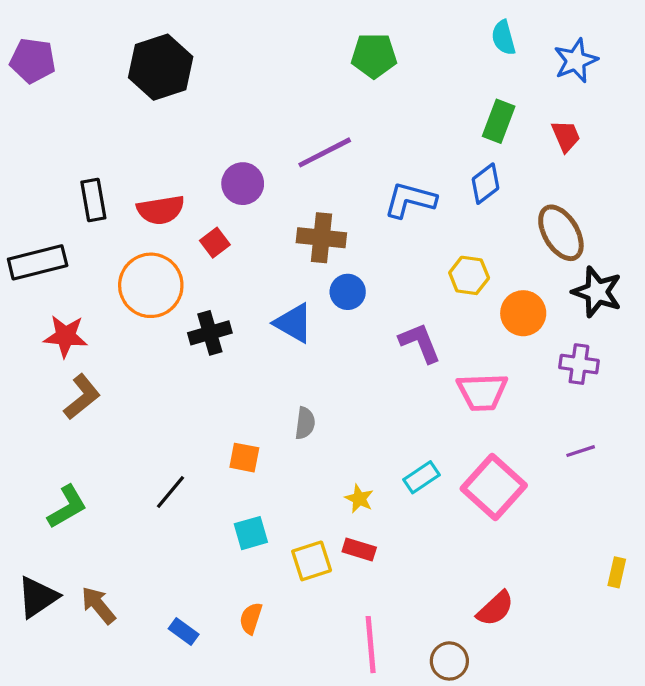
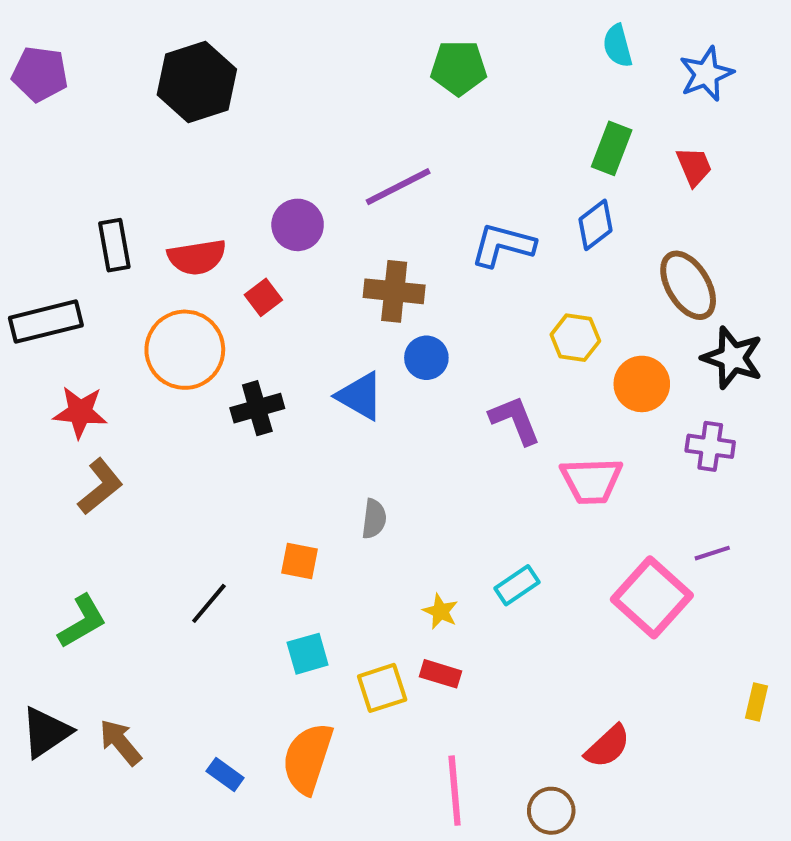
pink square: (494, 487) -> (652, 597), moved
orange semicircle: (251, 618) -> (308, 758), size x1.8

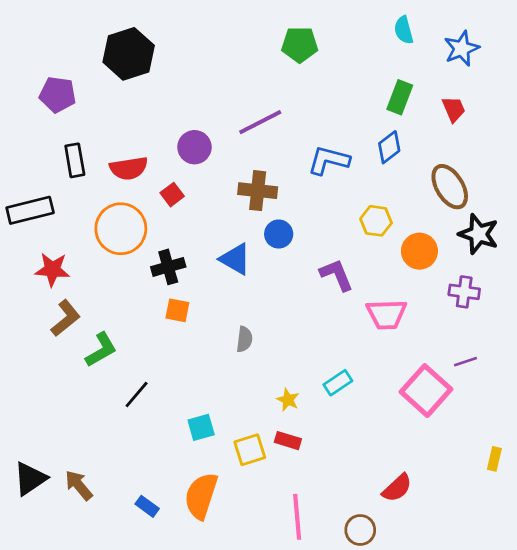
purple pentagon: (40, 74) -> (58, 95), moved
orange square: (300, 561) -> (177, 310), moved
green L-shape: (82, 621) -> (101, 350), moved

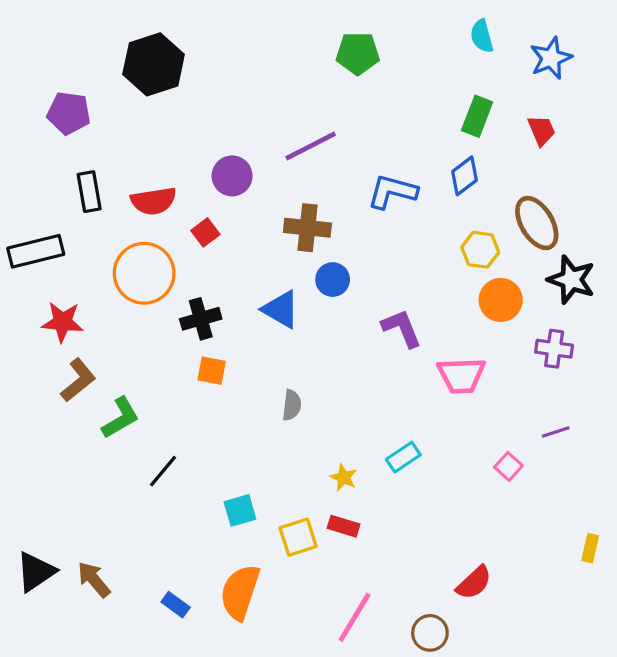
yellow hexagon: (376, 221) -> (480, 250), moved
pink square: (426, 391) -> (509, 466), size x0.5
pink line: (297, 517) -> (355, 617), turned 36

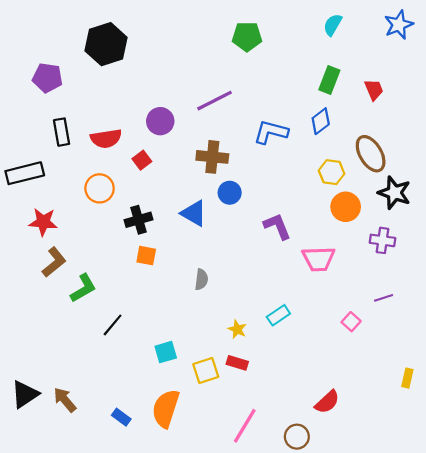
cyan semicircle: (482, 36) -> (333, 25), turned 45
blue star: (551, 58) -> (399, 25), moved
orange circle: (144, 273) -> (100, 188), size x0.7

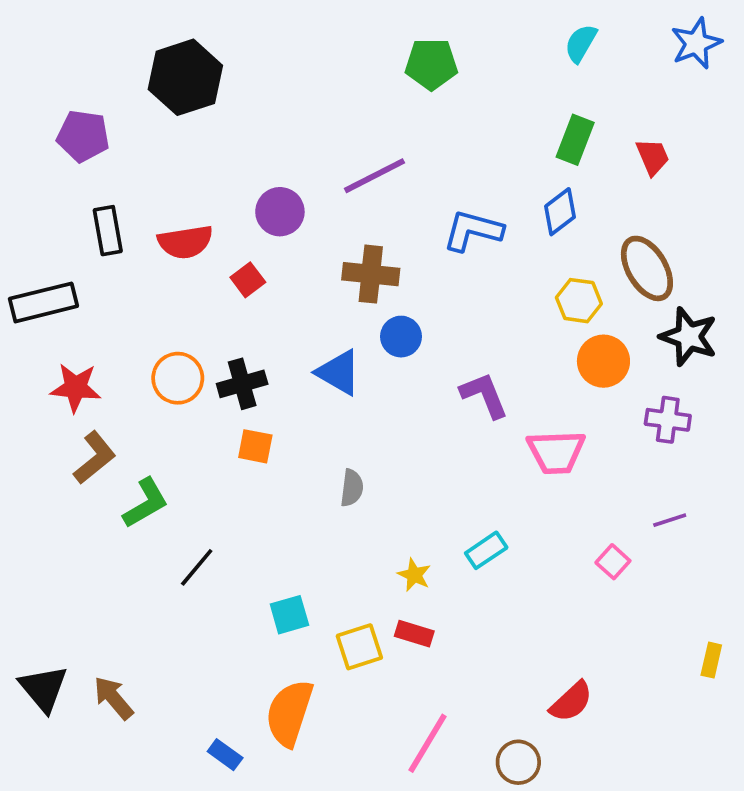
orange circle: (100, 188) -> (178, 378), moved
black triangle: (25, 394) -> (43, 688), turned -36
blue rectangle: (121, 417) -> (225, 755), moved

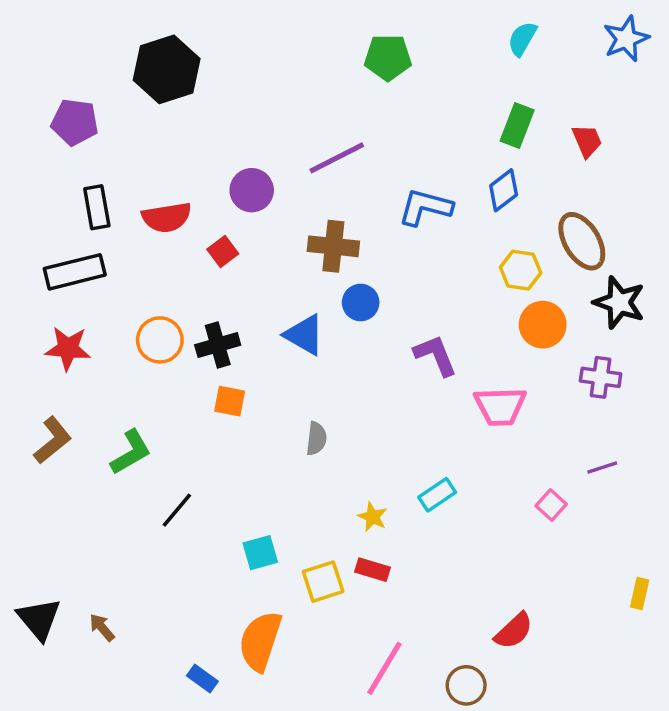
black rectangle: (43, 302) -> (75, 272), moved
brown L-shape: (95, 458) -> (53, 440), moved
brown arrow: (113, 698) -> (102, 627), size x0.7

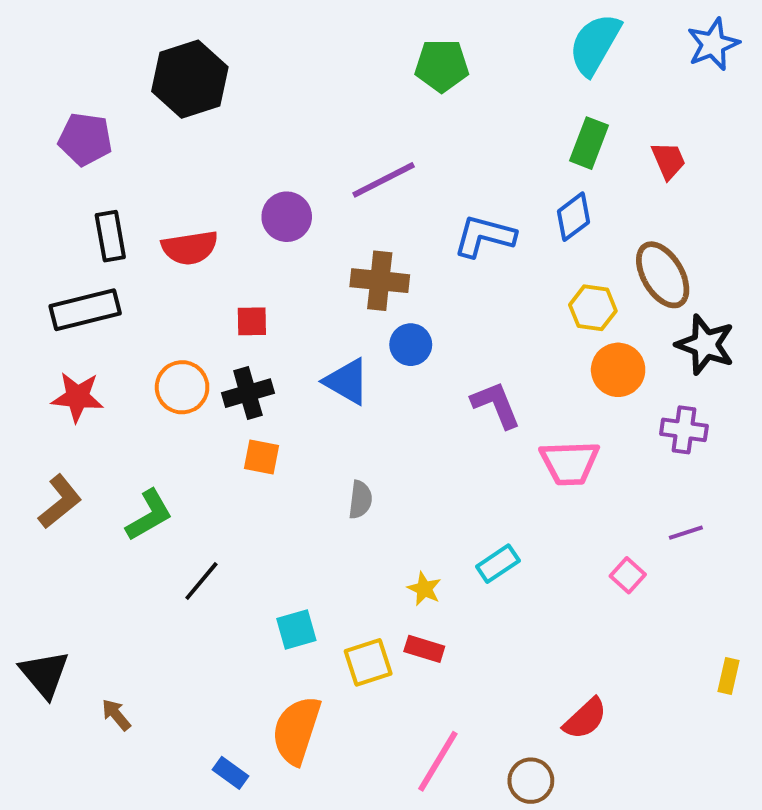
cyan semicircle: (522, 39) -> (595, 44), size x1.6
red square: (223, 251) -> (252, 321), moved, turned 36
black triangle: (39, 619) -> (44, 674), moved

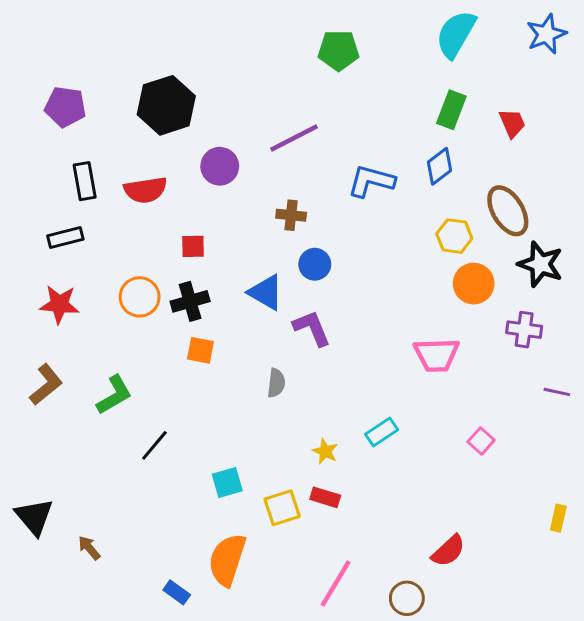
black hexagon: (190, 79) -> (166, 105), moved
brown cross: (380, 281) -> (291, 215), size x0.7
black rectangle: (85, 310) -> (65, 238), size x0.7
purple L-shape: (496, 405) -> (312, 328), moved
purple line: (686, 533) -> (557, 392), moved, turned 30

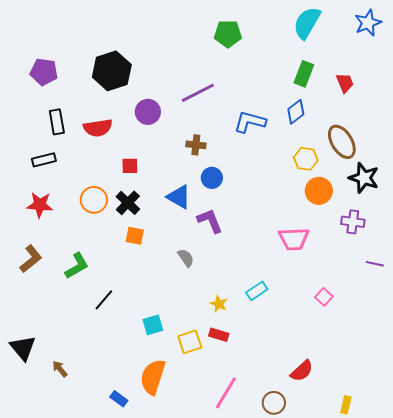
black cross: (190, 301) -> (128, 203), turned -30
gray semicircle: (276, 383) -> (186, 258), turned -42
yellow rectangle: (558, 518) -> (346, 405), moved

